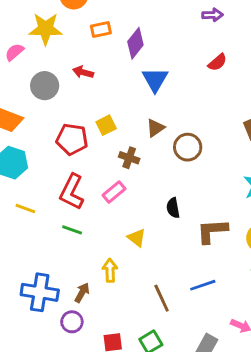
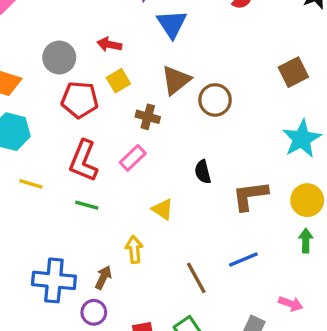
red arrow: (83, 72) -> (109, 44), moved
gray circle: (45, 86) -> (59, 58), moved
brown triangle: (155, 128) -> (176, 80), size x1.4

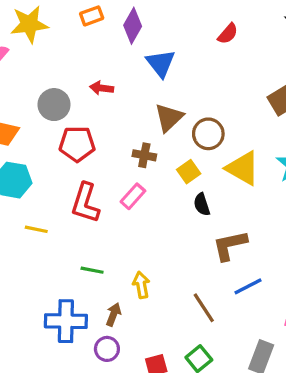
yellow square: (118, 81) -> (189, 172), moved
brown L-shape: (250, 196) -> (230, 245), moved
green line: (87, 205) -> (92, 270), moved
yellow triangle: (163, 209) -> (243, 168), moved, size x1.6

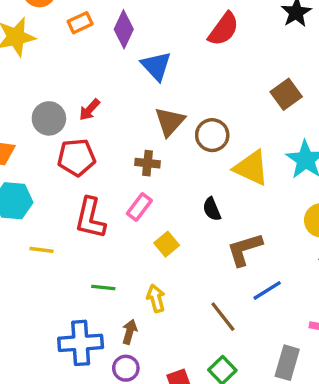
red semicircle: (228, 34) -> (224, 29), size x1.5
red arrow: (102, 88) -> (89, 110), moved, turned -50
yellow square: (189, 172) -> (167, 244), moved

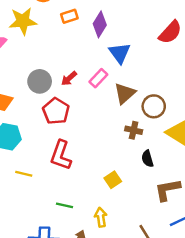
red pentagon: (76, 157) -> (56, 111), turned 30
brown cross: (148, 163) -> (134, 130), moved
pink rectangle: (139, 207) -> (98, 78), moved

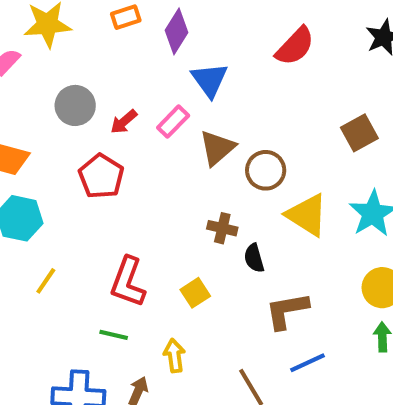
gray circle: (40, 81) -> (75, 105), moved
brown cross: (134, 130) -> (222, 228), moved
red L-shape: (61, 155) -> (128, 282), moved
yellow line: (24, 174) -> (46, 281), turned -70

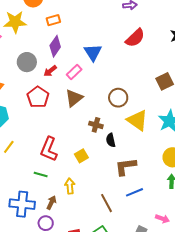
purple diamond: (177, 31) -> (55, 46), moved
brown triangle: (217, 148) -> (74, 98), moved

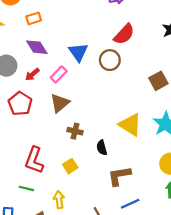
purple diamond: (55, 46) -> (37, 47), turned -65
brown circle: (118, 98) -> (110, 60), moved
brown cross: (96, 125) -> (75, 131), moved

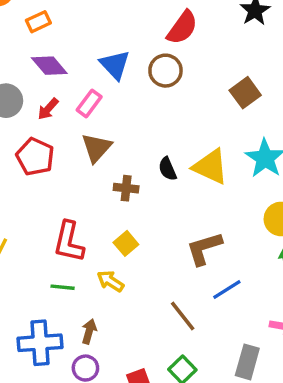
black semicircle: (102, 148) -> (168, 169), moved
yellow arrow: (59, 200) -> (110, 281), moved, turned -42

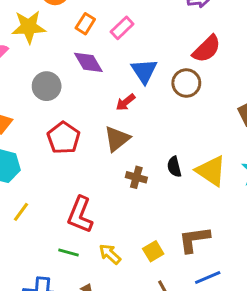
orange rectangle: (38, 22) -> (85, 24), turned -42
pink rectangle: (89, 103) -> (122, 28), moved
red arrow: (48, 109) -> (126, 102), moved
yellow square: (126, 243) -> (153, 251), moved

